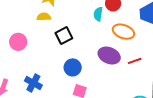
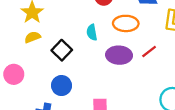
cyan semicircle: (98, 14) -> (92, 32), moved
blue circle: (73, 67) -> (62, 86), moved

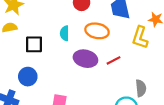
black square: (62, 50) -> (34, 44), turned 36

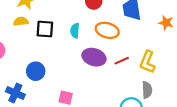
yellow L-shape: (140, 37) -> (147, 62), moved
black square: (34, 44) -> (45, 29), moved

